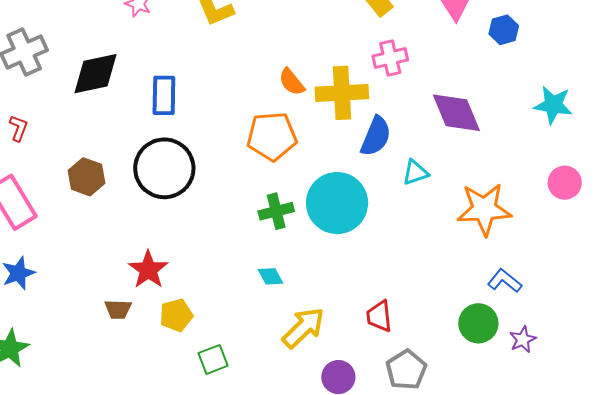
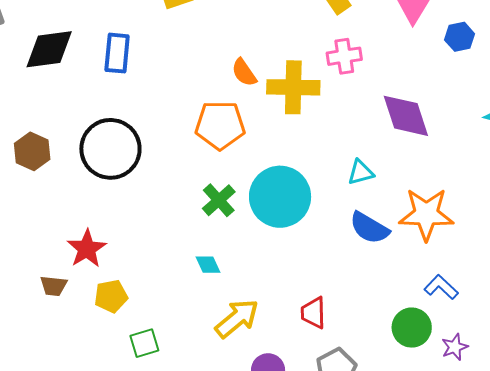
blue rectangle: (164, 95) -> (117, 53), moved
blue semicircle: (376, 136) -> (369, 228), moved, turned 93
green cross: (276, 211) -> (219, 200), turned -32

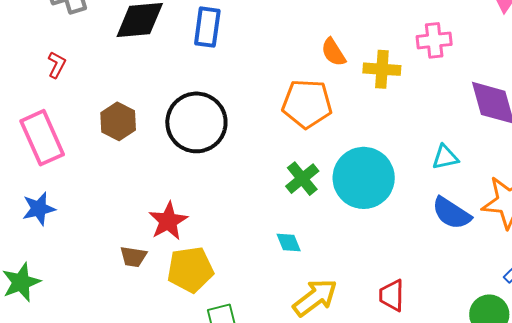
yellow cross: (293, 87) -> (382, 69), size x0.7
yellow pentagon: (111, 296) -> (190, 270), size x1.4

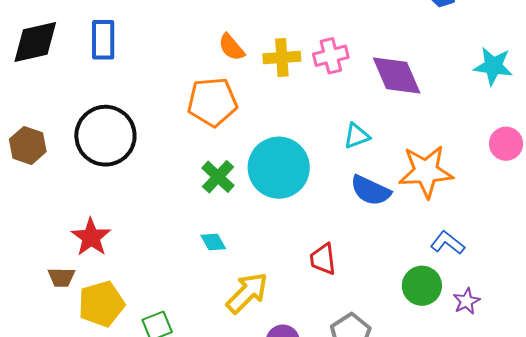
pink cross: (434, 40) -> (331, 56), moved
yellow pentagon: (190, 270) -> (101, 304), moved
red trapezoid: (392, 295) -> (323, 259), moved

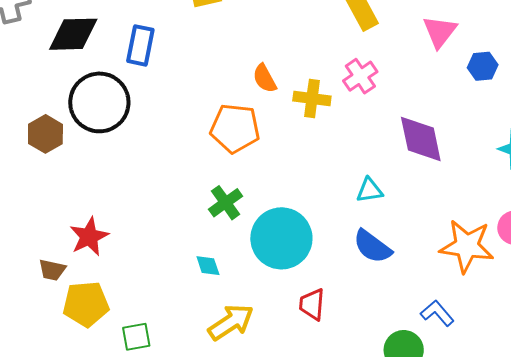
pink cross: (331, 56) -> (360, 76), moved, turned -32
black circle: (105, 136) -> (99, 102), moved
cyan circle: (279, 168) -> (281, 238), moved
orange star: (426, 172) -> (467, 246), moved

